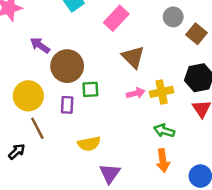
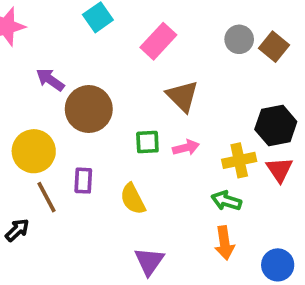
brown square: (196, 34) -> (274, 47), moved
green square: (90, 89) -> (147, 142), moved
yellow cross: (162, 92) -> (239, 160), moved
purple rectangle: (67, 105) -> (83, 181), moved
yellow semicircle: (89, 144) -> (133, 199), moved, turned 75

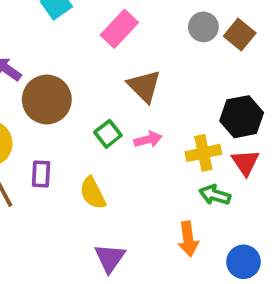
green square: (147, 142) -> (108, 134), turned -35
green arrow: (226, 201) -> (215, 195), moved

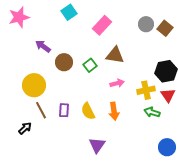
brown triangle: (144, 86) -> (115, 55), turned -36
brown circle: (47, 99) -> (64, 62), size x0.7
green square: (108, 134) -> (90, 65), moved
purple rectangle: (41, 174) -> (64, 110), moved
orange arrow: (188, 239) -> (114, 111), moved

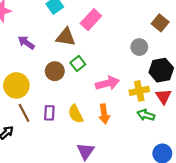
gray circle: (146, 24) -> (139, 47), moved
brown triangle: (115, 55) -> (66, 37), moved
brown circle: (64, 62) -> (55, 71), moved
pink arrow: (117, 83) -> (107, 83), size x1.5

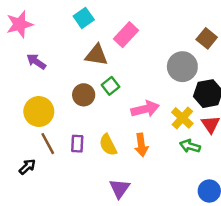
purple arrow: (26, 43) -> (36, 62), moved
gray circle: (139, 47) -> (182, 67), size x1.5
yellow cross: (139, 91) -> (182, 118), turned -36

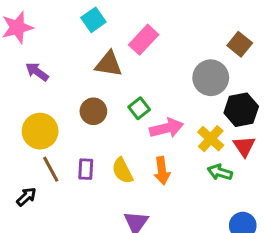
green square: (111, 86) -> (139, 108), moved

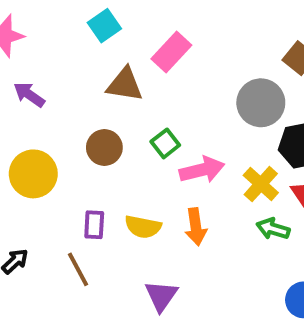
brown line: (51, 169) -> (78, 269), moved
yellow semicircle: (122, 171) -> (143, 227), turned -52

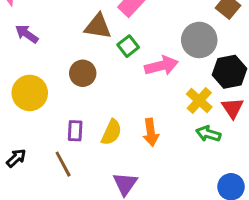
green square: (165, 143) -> (128, 46), moved
pink arrow: (202, 170) -> (161, 66), moved
yellow semicircle: (143, 227) -> (111, 132), turned -76

